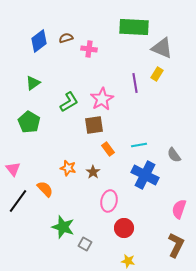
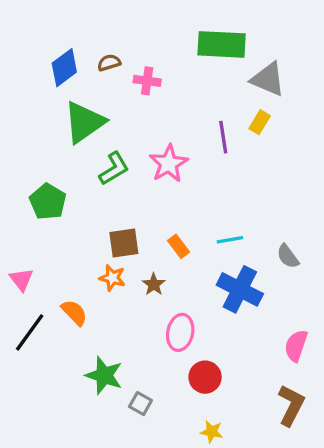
green triangle: (33, 83) -> (84, 122), moved, size x1.8
brown square: (94, 125) -> (124, 243), moved

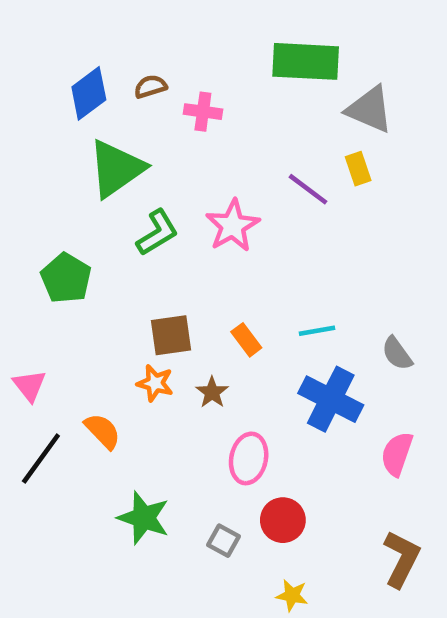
yellow rectangle: (260, 122) -> (358, 169), turned -50
purple line: (223, 137) -> (308, 189), turned -44
pink semicircle: (296, 346) -> (397, 454), moved
gray square: (140, 404) -> (224, 541), moved

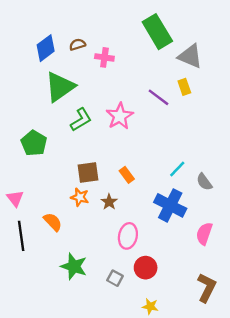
green rectangle: (306, 61) -> (157, 32), turned 56
cyan line: (317, 331) -> (177, 169), moved, turned -36
black line: (41, 458) -> (21, 236), turned -44

